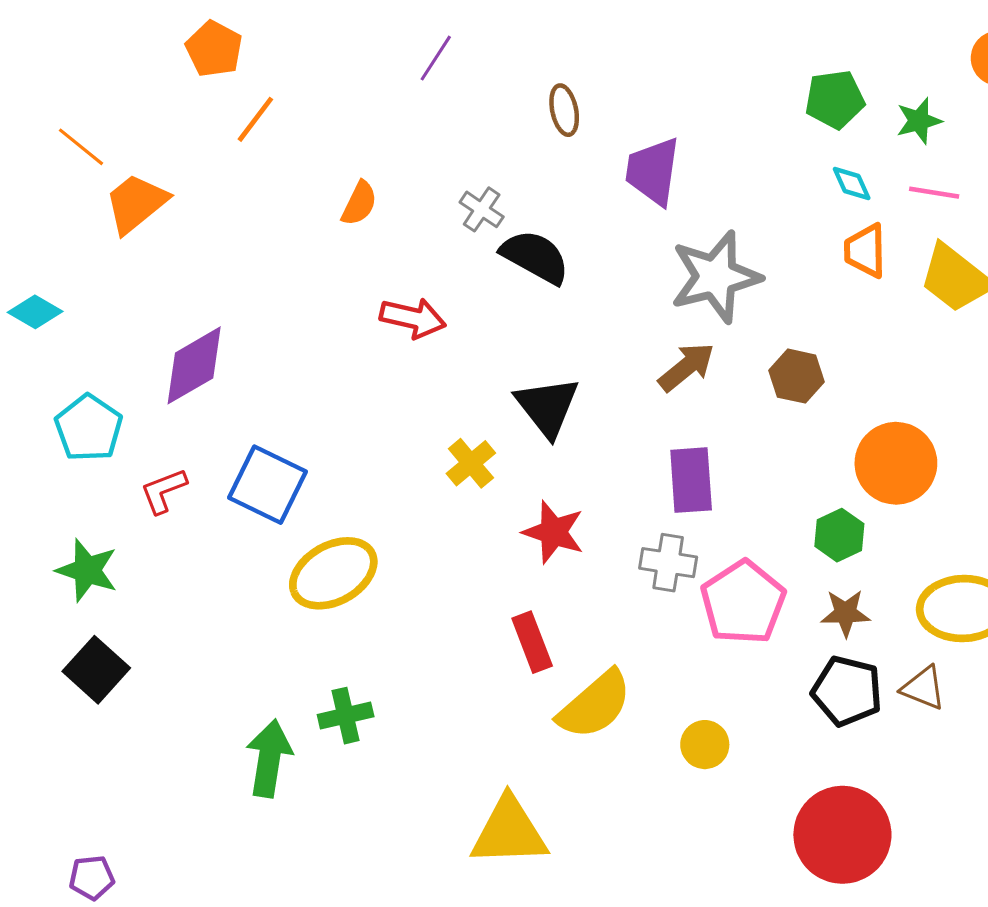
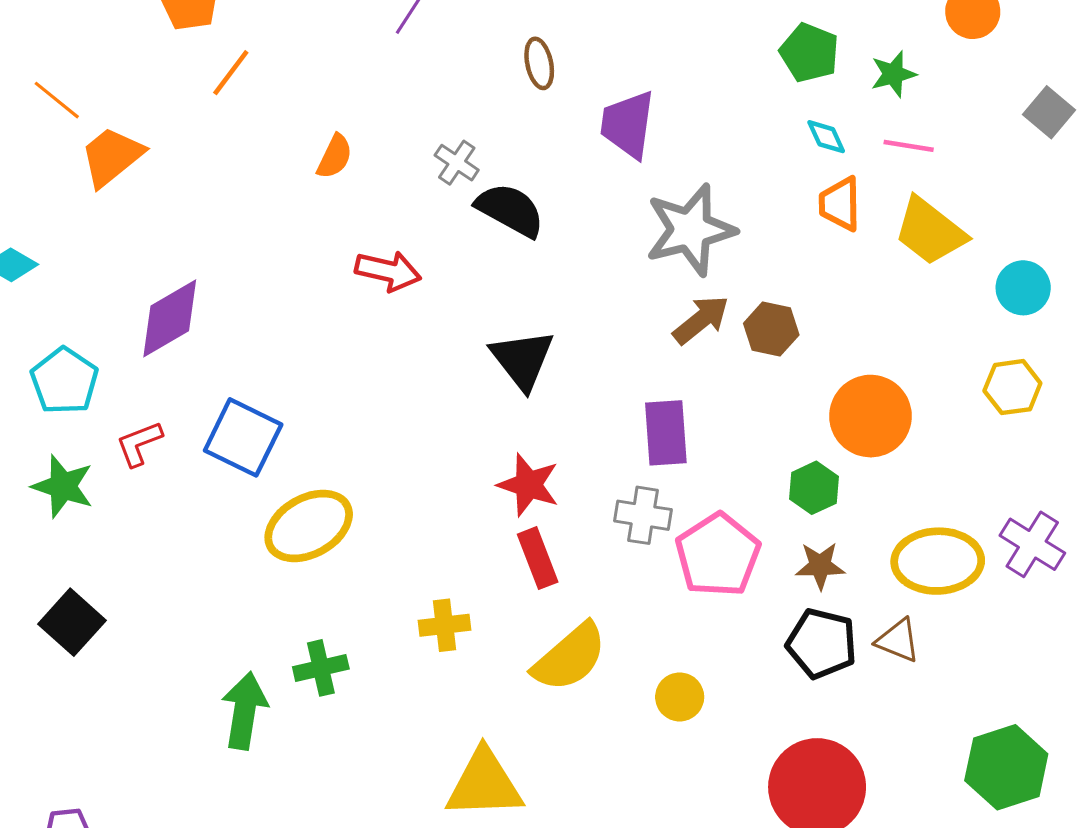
green pentagon: (835, 99) -> (809, 53), turned 30
brown arrow: (686, 367) -> (701, 320), moved
yellow cross: (471, 463) -> (445, 625), moved, turned 33
green star: (87, 570) -> (63, 486), moved
red rectangle: (532, 642) -> (538, 558), moved

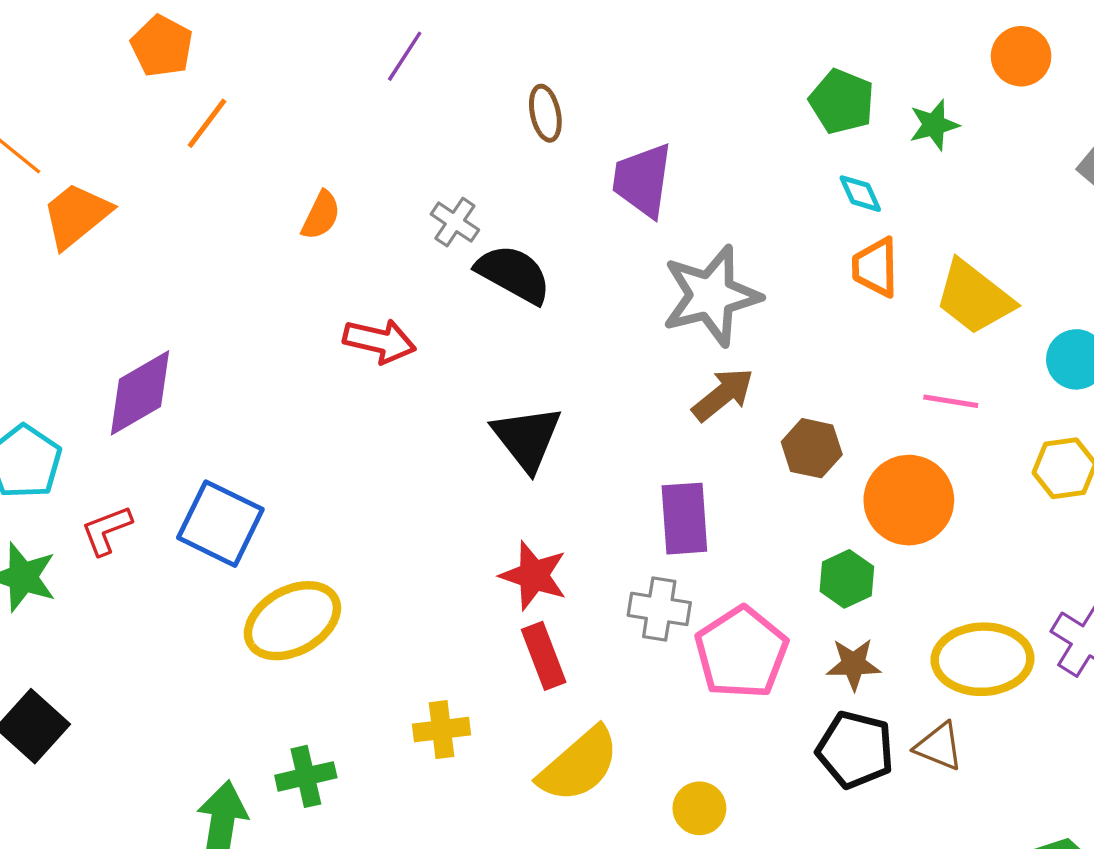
pink line: (909, 146) -> (951, 401), moved
brown hexagon: (771, 329) -> (812, 448), moved

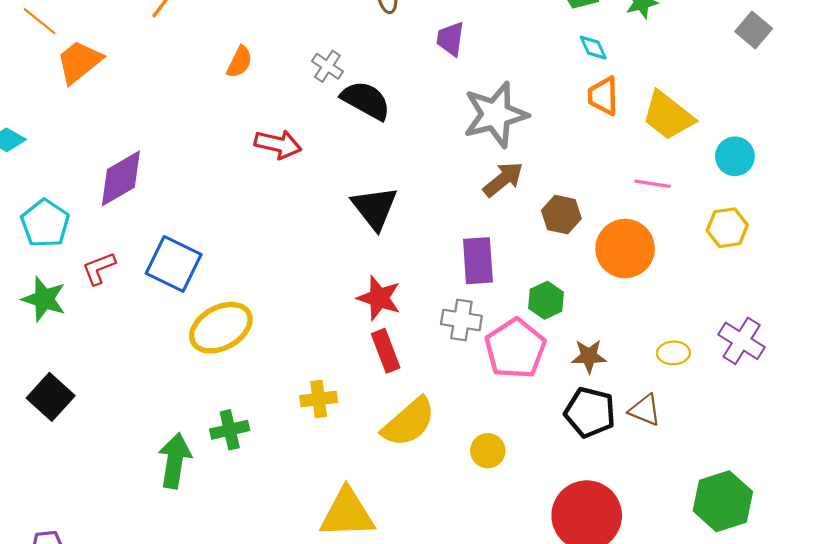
purple trapezoid: (643, 180) -> (450, 39), size x0.7
green hexagon: (847, 579) -> (546, 300), moved
yellow ellipse: (983, 659) -> (673, 353), size x0.5

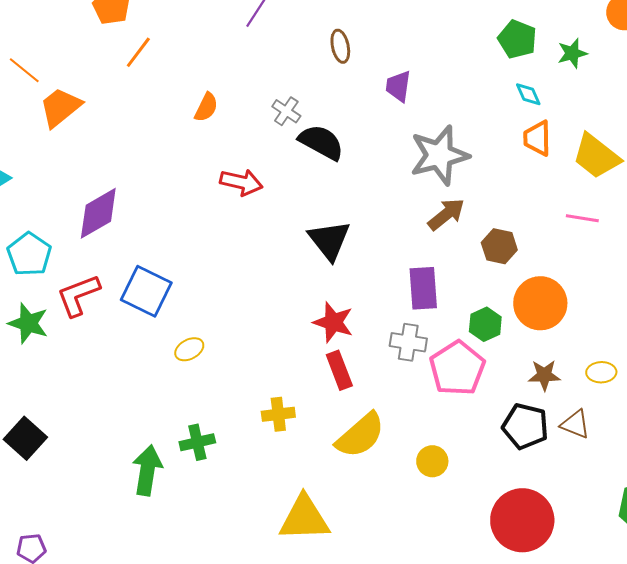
orange circle: (625, 249) -> (540, 303), moved
red L-shape: (99, 268) -> (78, 295), size x1.4
yellow ellipse: (221, 328) -> (189, 349), size x0.5
brown star: (589, 356) -> (544, 375), moved
black square: (51, 397) -> (25, 438), moved

